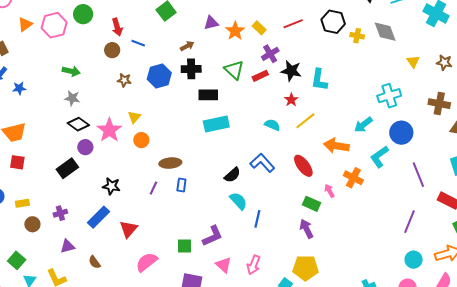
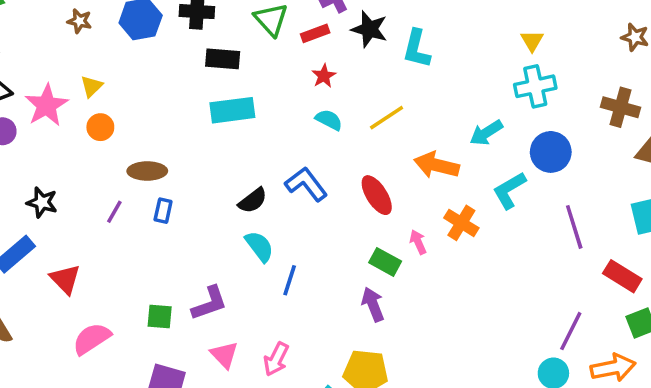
yellow triangle: (413, 62) -> (532, 41), moved
red star: (291, 100) -> (324, 76), moved
purple line: (409, 222) -> (571, 331), moved
red triangle: (128, 229) -> (65, 279), turned -30

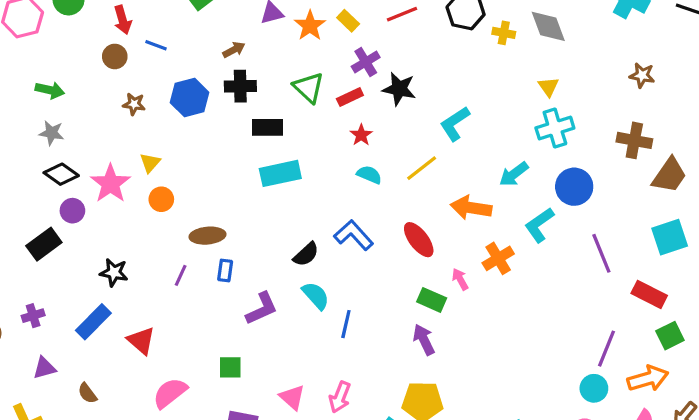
cyan L-shape: (417, 49) -> (455, 124), moved, turned 48
orange cross: (461, 223) -> (498, 258), turned 32
purple L-shape: (209, 303) -> (262, 308), moved

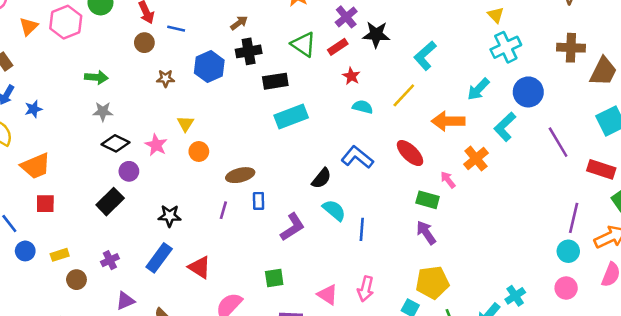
pink star: (110, 184) -> (156, 145), size x0.7

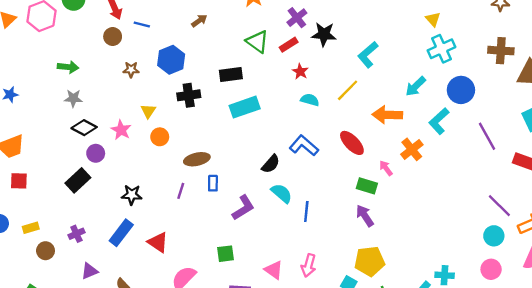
black cross: (249, 51) -> (189, 95), moved
purple line: (574, 218) -> (499, 206), turned -60
cyan cross: (515, 296) -> (445, 275), turned 36

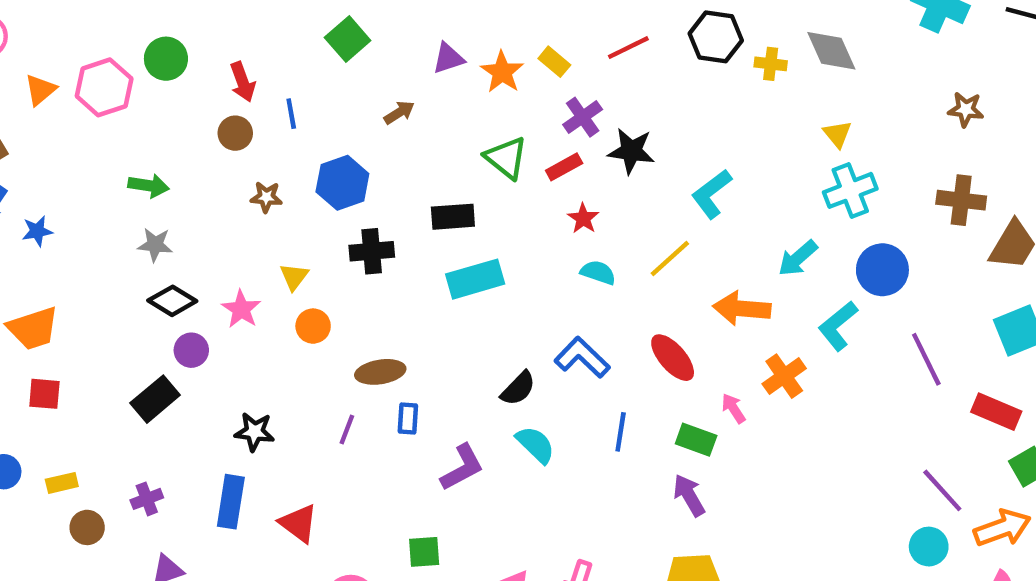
blue line: (142, 25) -> (291, 114), turned 63
blue line: (306, 211) -> (621, 432), moved
blue rectangle: (121, 233) -> (231, 502), turned -32

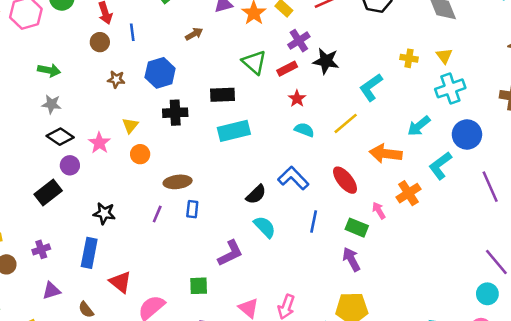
yellow cross: (771, 64) -> (409, 58), moved
purple L-shape: (462, 467) -> (230, 253), moved
red triangle: (299, 523) -> (120, 282), moved

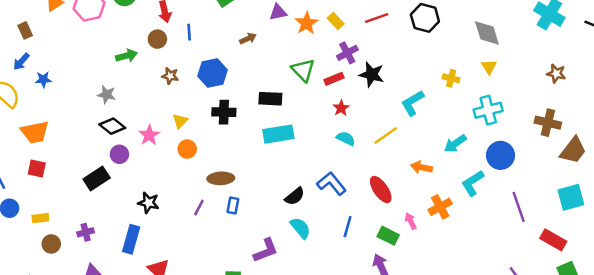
yellow triangle: (444, 56) -> (489, 67), moved
green arrow: (49, 70) -> (126, 56), moved, turned -30
orange arrow: (386, 154) -> (422, 167), size x0.7

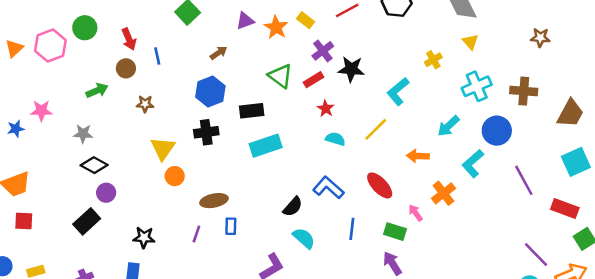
blue hexagon: (212, 73) -> (210, 91), moved
yellow cross: (451, 78) -> (433, 60), turned -35
yellow triangle: (180, 121) -> (163, 148), size x1.5
brown cross: (548, 123) -> (524, 91), moved
pink star: (149, 135) -> (41, 111), moved, turned -30

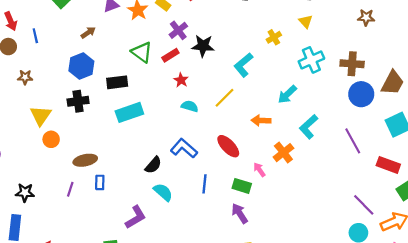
blue circle: (497, 131) -> (361, 94), moved

